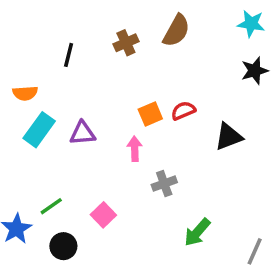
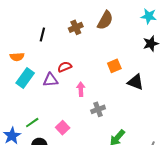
red semicircle: (183, 111) -> (65, 67), moved
orange square: (150, 114) -> (114, 66), moved
black triangle: (229, 137) -> (136, 82), turned 42

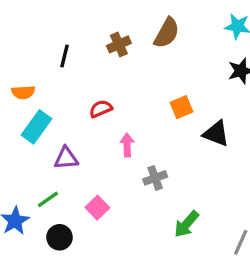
purple triangle: (50, 80) -> (66, 158), moved

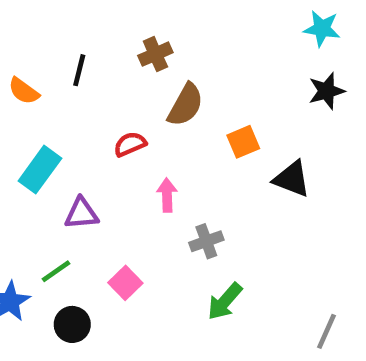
brown semicircle: (167, 33) -> (185, 105), moved
orange semicircle: (23, 92) -> (24, 91), moved, turned 40
green arrow: (186, 224) -> (225, 301), moved

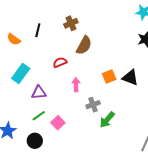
orange square: (243, 142) -> (109, 76), moved
green line: (56, 271) -> (39, 116), moved
green arrow: (225, 301) -> (107, 120), moved

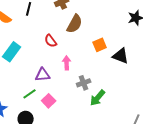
red semicircle: (60, 62) -> (51, 41), turned -104
orange square: (109, 76) -> (100, 45), moved
purple triangle: (39, 93) -> (43, 75), moved

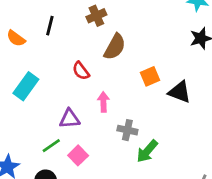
gray cross: (84, 83) -> (127, 130), turned 32

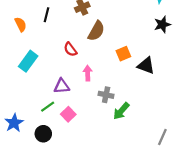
orange semicircle: (16, 38) -> (21, 24), turned -152

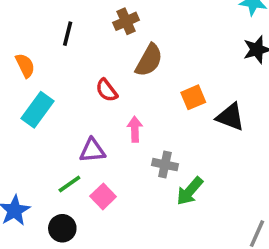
orange semicircle: (21, 24) -> (25, 66), moved

